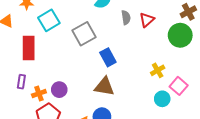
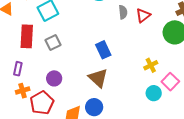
gray square: (84, 34) -> (53, 42), moved, size x0.7
brown triangle: (104, 87) -> (98, 78), turned 30
orange cross: (39, 94) -> (23, 91), moved

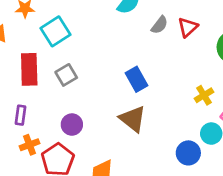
gray semicircle: (123, 12) -> (160, 25), turned 48
blue circle: (94, 107) -> (188, 153), moved

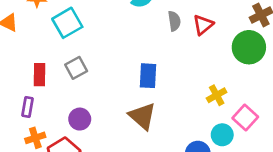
gray semicircle: (160, 25) -> (174, 21), turned -48
red rectangle: (29, 69) -> (39, 75), moved, size x0.7
blue rectangle: (136, 79) -> (148, 76), turned 30

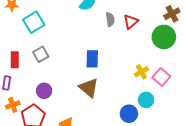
pink square: (245, 117) -> (161, 77), moved

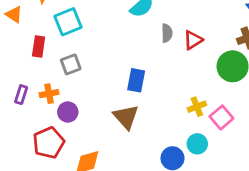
red rectangle: (15, 60) -> (39, 46), moved
orange cross: (13, 105) -> (49, 94), moved

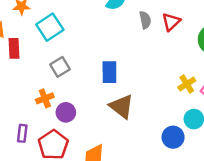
red rectangle: (39, 46) -> (14, 48), moved
blue rectangle: (136, 80) -> (109, 72), moved
purple rectangle: (21, 95) -> (22, 133), moved

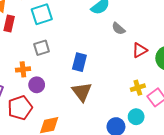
gray semicircle: (145, 20) -> (118, 29), turned 128
red triangle: (171, 22) -> (140, 50), moved

